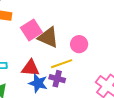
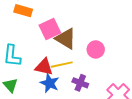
yellow line: (62, 64) -> (62, 65), moved
purple cross: (57, 79) -> (80, 83), moved

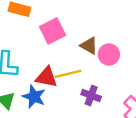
brown triangle: (66, 39) -> (89, 46), moved, size x0.7
blue star: (50, 83) -> (34, 97), moved

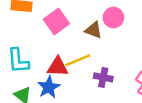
pink circle: (109, 54) -> (113, 18), moved
blue star: (34, 97) -> (49, 87), turned 30

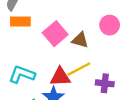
brown triangle: (94, 30) -> (80, 40), moved
cyan L-shape: (18, 61) -> (22, 74), turned 120

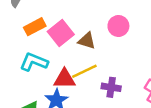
orange rectangle: (20, 22) -> (35, 27), moved, turned -30
cyan L-shape: (22, 74) -> (34, 62), moved

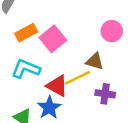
brown triangle: (87, 41) -> (95, 61), moved
red triangle: (64, 79) -> (57, 86), turned 30

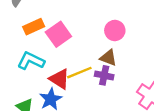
brown triangle: (95, 61) -> (108, 58), moved
purple cross: (105, 94) -> (104, 75), moved

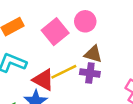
pink circle: (115, 30) -> (85, 21), moved
pink square: (58, 34) -> (55, 32), moved

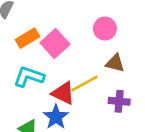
pink square: (55, 32) -> (55, 44), moved
purple cross: (90, 73) -> (119, 101), moved

